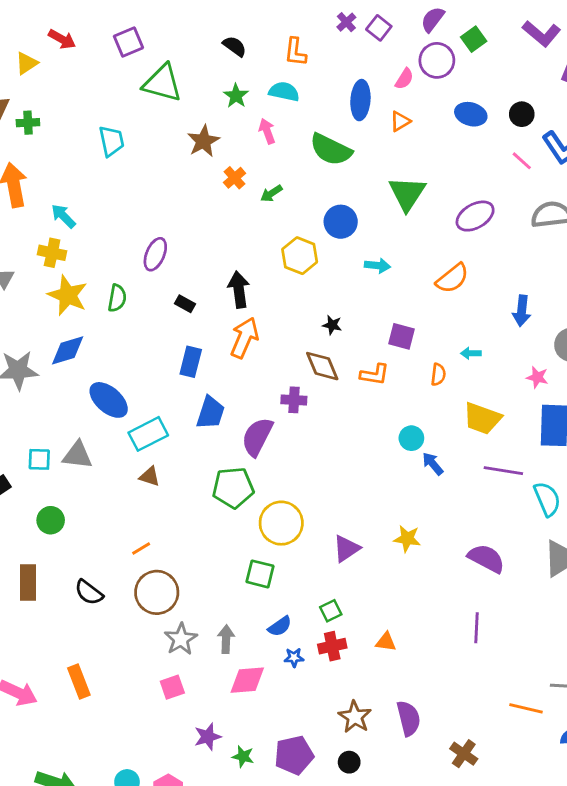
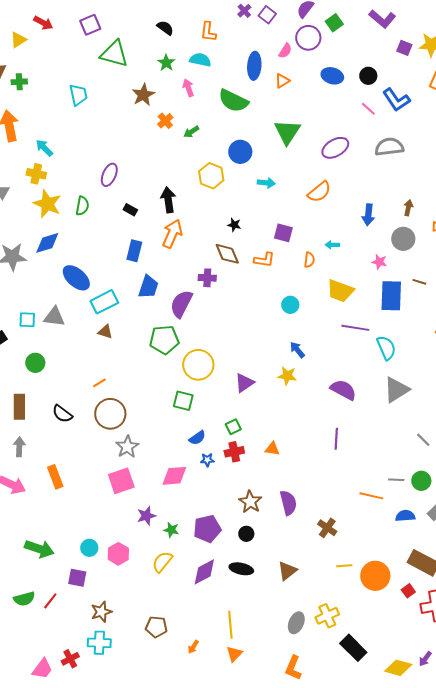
blue arrow: (433, 464) -> (297, 350), moved
gray arrow: (226, 639) -> (19, 447), moved
pink square: (172, 687) -> (121, 481), size x1.5

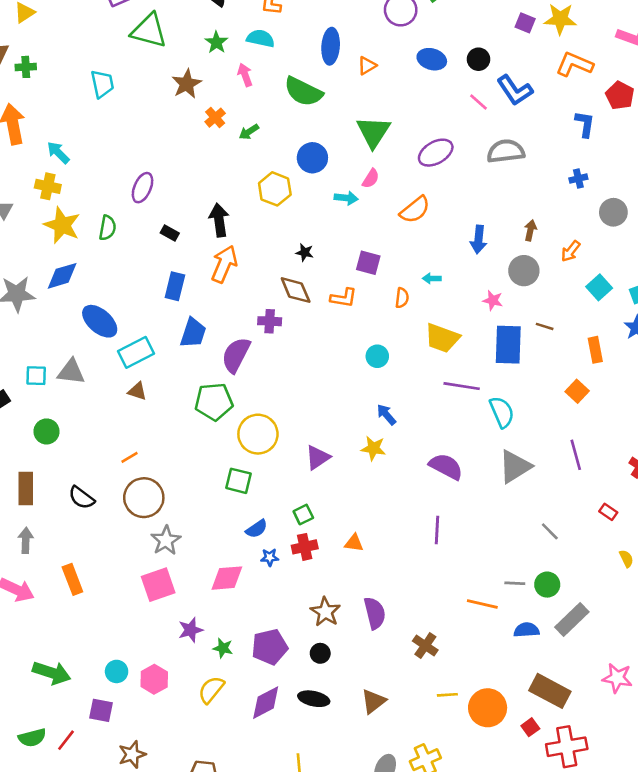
pink semicircle: (285, 51) -> (371, 179), moved

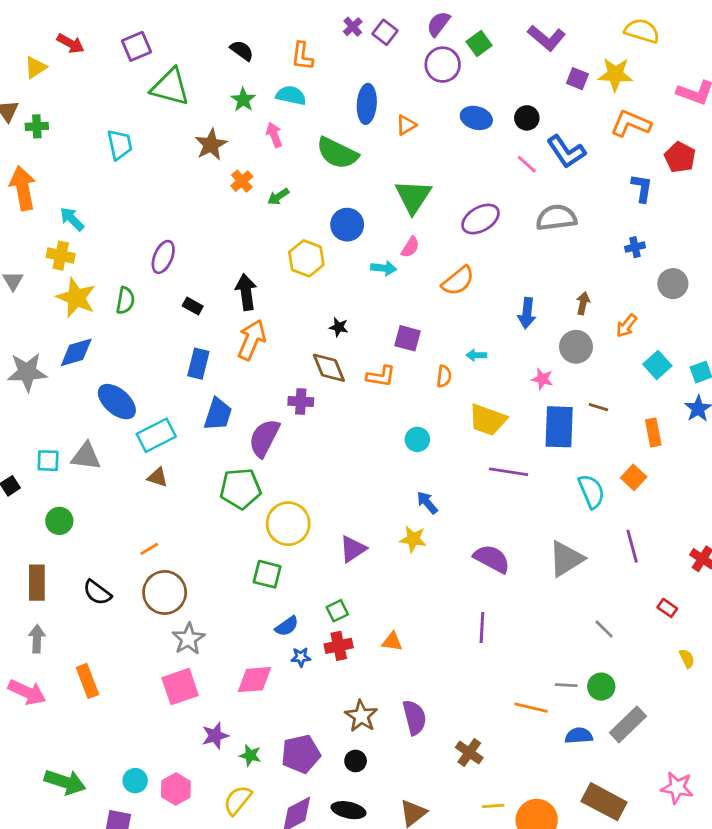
cyan semicircle: (502, 412) -> (591, 491), moved

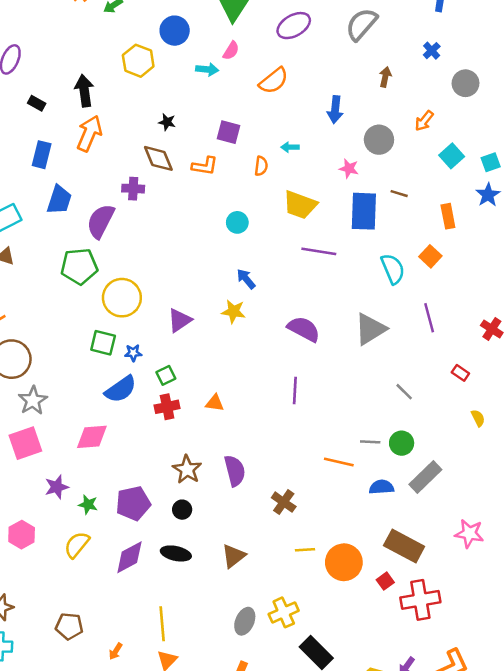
gray semicircle: (556, 218) -> (361, 24), turned -42
blue cross: (635, 247) -> (432, 51), turned -30
brown arrow: (583, 303) -> (385, 77), moved
blue semicircle: (287, 626) -> (121, 389), size x1.5
blue star: (301, 657) -> (133, 353), moved

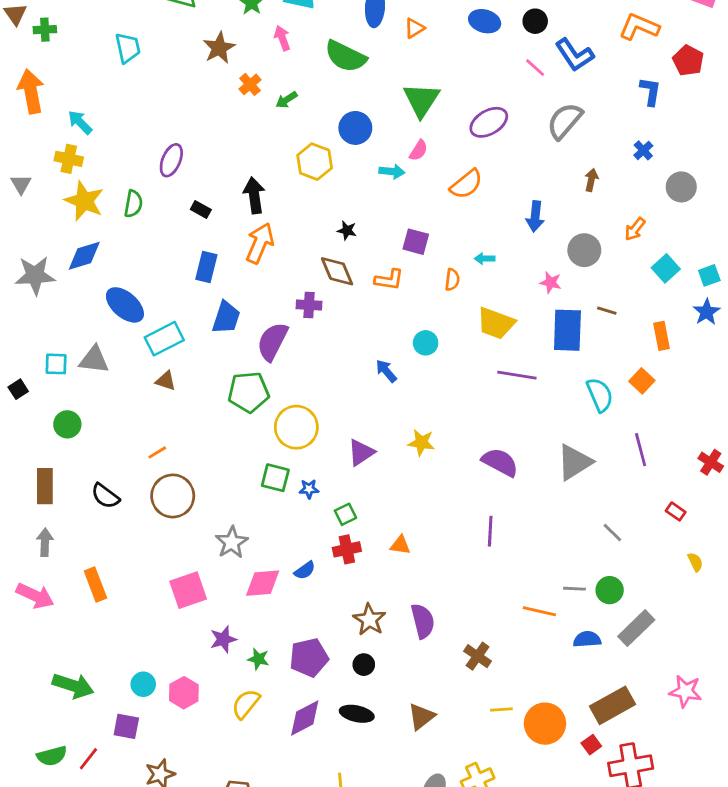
blue arrow: (246, 279) -> (386, 371), moved
blue semicircle: (121, 389) -> (305, 570), moved, size x0.6
gray star: (33, 400) -> (232, 542), moved
brown rectangle: (404, 546) -> (612, 705), turned -57

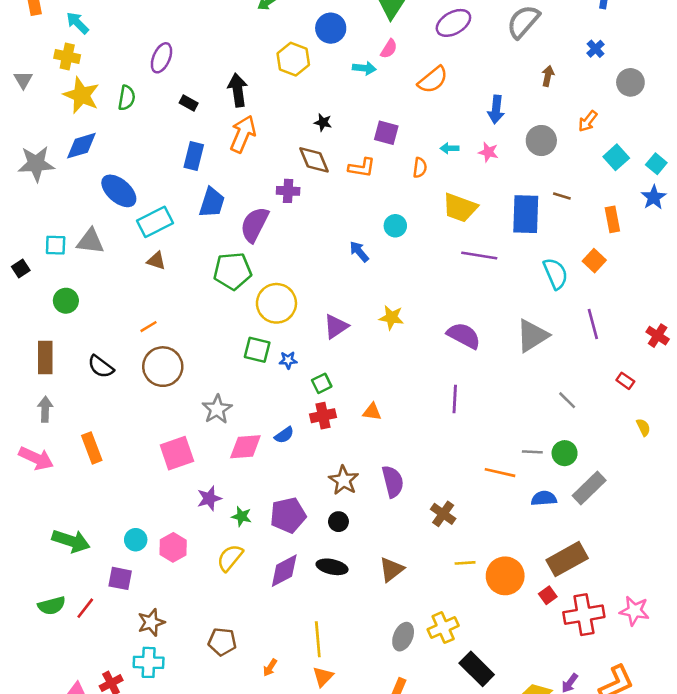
cyan square: (709, 275) -> (656, 164), turned -30
pink star: (551, 282) -> (488, 152), moved
pink star: (685, 691) -> (634, 611), moved

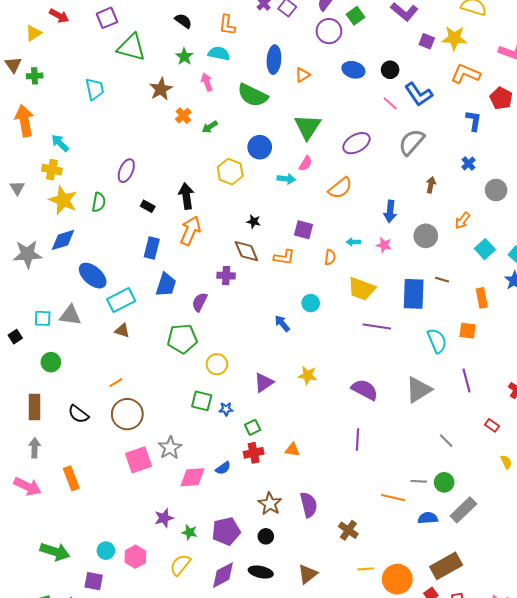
purple semicircle: (255, 224) -> (200, 302), size x0.7
orange square: (594, 261) -> (468, 331), turned -36
yellow circle: (276, 303) -> (217, 364), size x0.7
pink square: (177, 453) -> (138, 460), moved

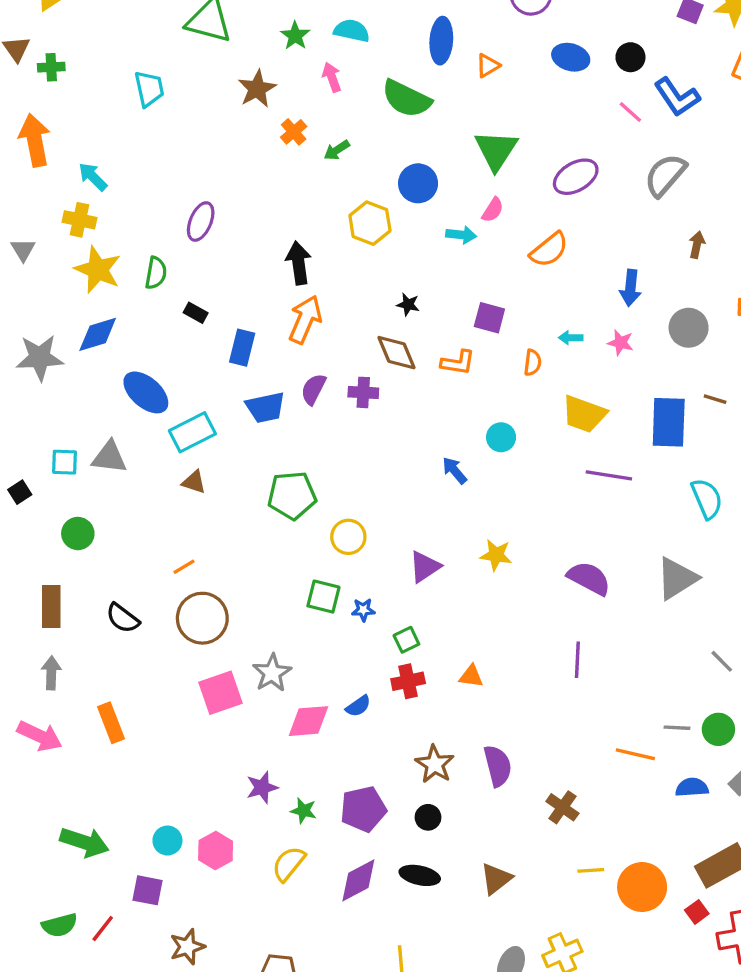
black rectangle: (148, 206) -> (196, 313), moved
blue trapezoid: (166, 285) -> (265, 407), turned 60
purple semicircle: (200, 302) -> (313, 389), moved

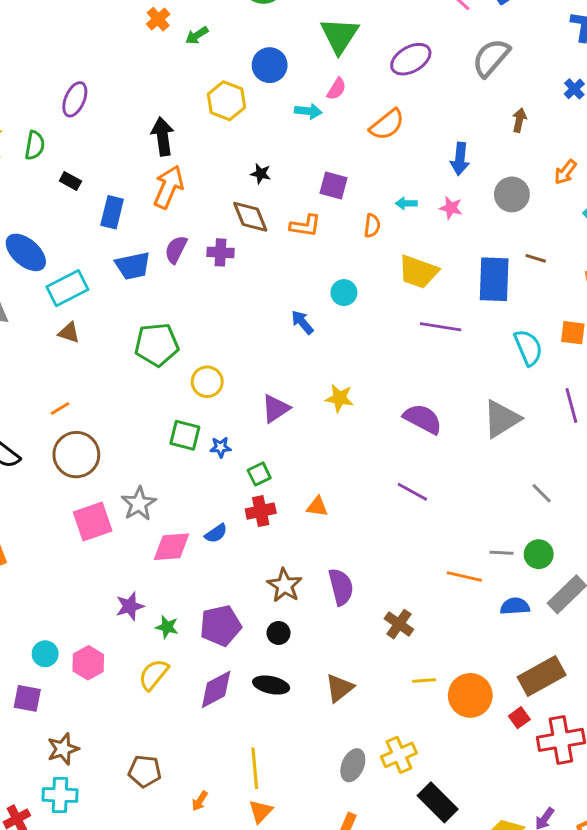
purple line: (577, 660) -> (412, 492), turned -64

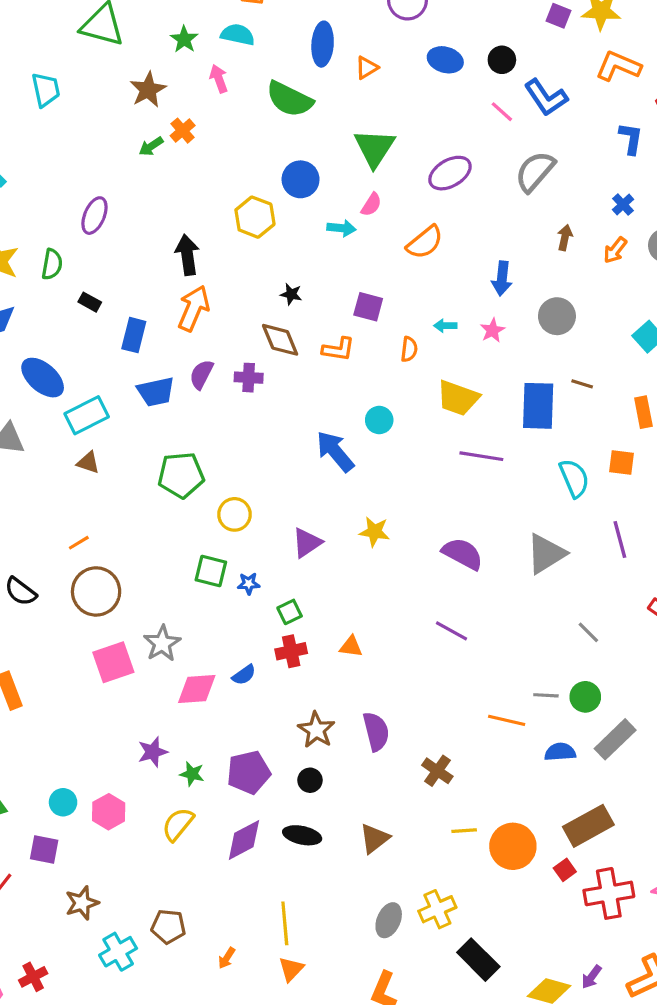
green arrow: (197, 35) -> (151, 146), moved
orange arrow: (565, 172) -> (615, 250), moved
pink star: (451, 208) -> (492, 330), turned 30
blue arrow: (302, 322) -> (335, 451), size x1.6
cyan cross: (60, 795) -> (118, 952), moved, turned -32

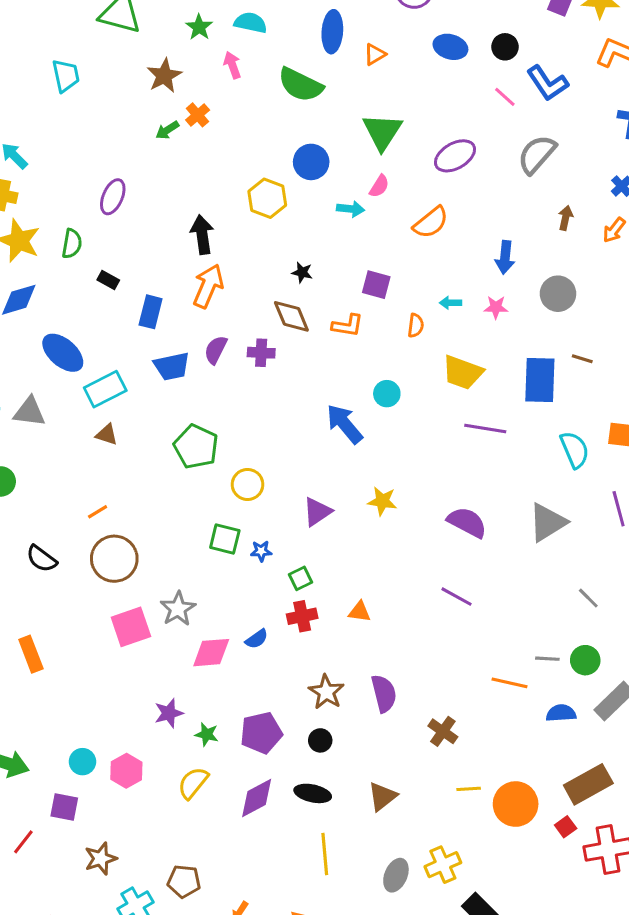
pink star: (492, 330) -> (496, 307), turned 30
green pentagon: (181, 475) -> (196, 447), turned 30
yellow line: (285, 923) -> (325, 854), moved

